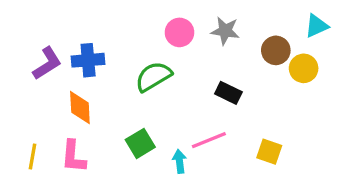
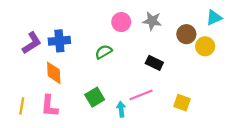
green semicircle: (153, 77) -> (104, 52), size x0.7

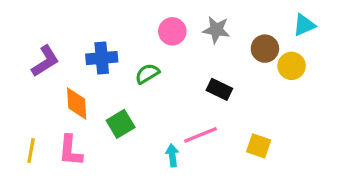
blue cross: (59, 41) -> (102, 58), moved
green square: (95, 97) -> (121, 124), moved

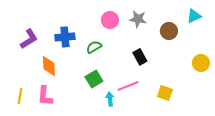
yellow circle: (292, 66) -> (201, 63), moved
black rectangle: (219, 89) -> (140, 57), turned 35
green square: (121, 124) -> (94, 79), moved

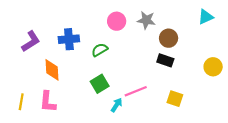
brown circle: (169, 31) -> (169, 38), moved
black rectangle: (140, 57) -> (165, 60), moved, turned -42
cyan arrow: (110, 99) -> (117, 105), turned 40

